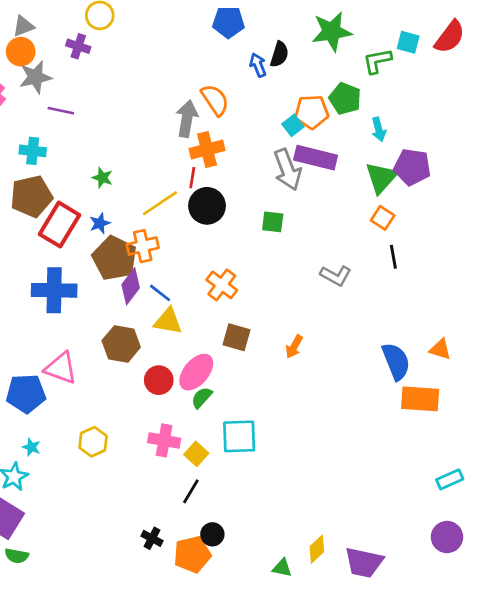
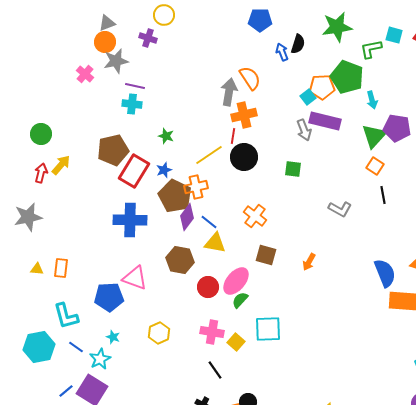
green pentagon: (345, 99) -> (347, 77), size x1.4
cyan cross: (33, 151) -> (132, 104), moved
gray arrow: (287, 170) -> (304, 130), size x0.7
black line: (191, 491) -> (215, 370), moved, turned -66

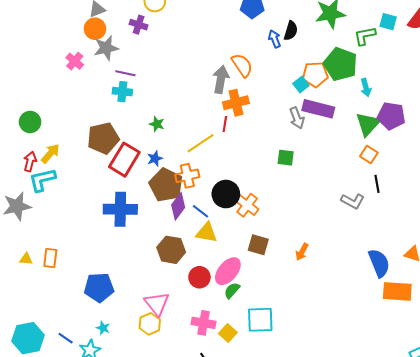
black circle: (244, 157) -> (226, 194), moved
gray L-shape: (340, 209) -> (353, 201), moved
pink triangle: (135, 278) -> (157, 304), moved, turned 32
cyan L-shape: (66, 316) -> (42, 180), moved, turned 92

